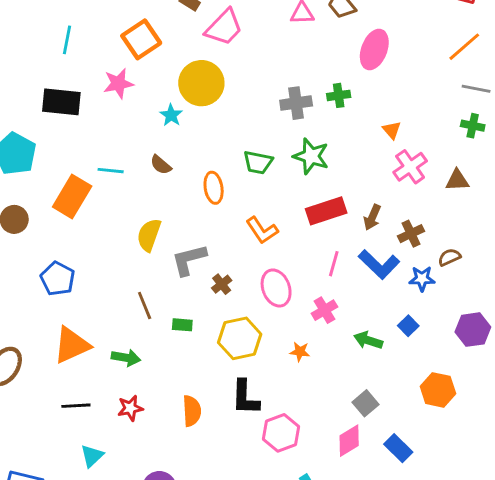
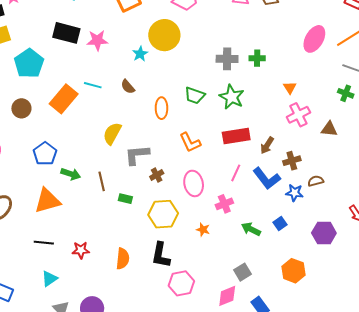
pink ellipse: (374, 49) -> (314, 39), moved
pink star: (118, 83) -> (97, 40), moved
green arrow: (126, 358) -> (71, 174), moved

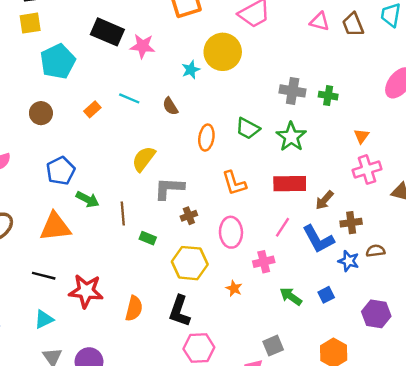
orange rectangle: (64, 99) -> (92, 109), size x0.5
red star: (81, 250) -> (86, 291), size x1.6

